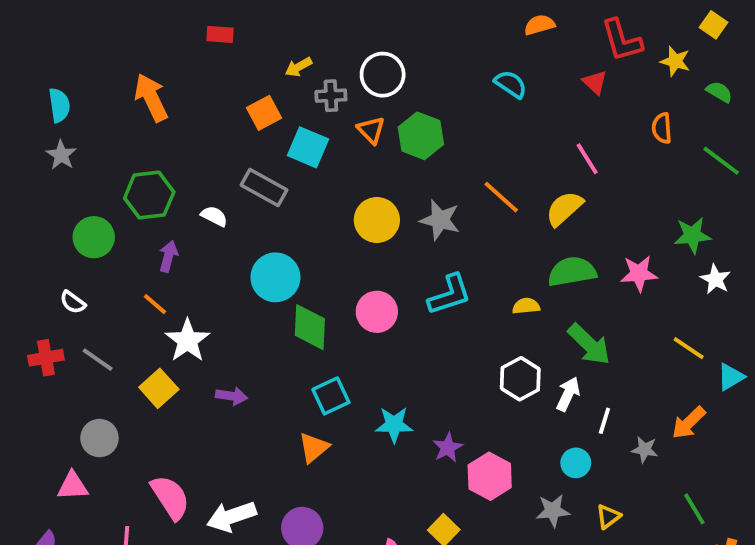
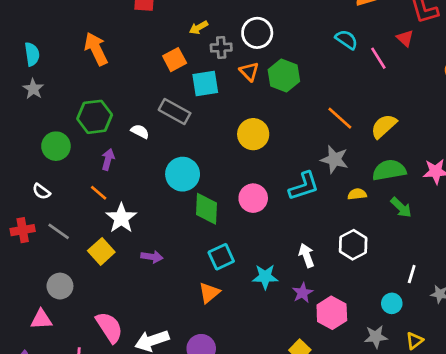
cyan square: (308, 147) -> (205, 84), turned -32
pink line: (587, 159) -> (378, 58), moved
gray star: (440, 220) -> (334, 159), moved
green arrow: (589, 344) -> (401, 207), moved, size x0.7
white arrow: (568, 394) -> (306, 255), moved, turned -45

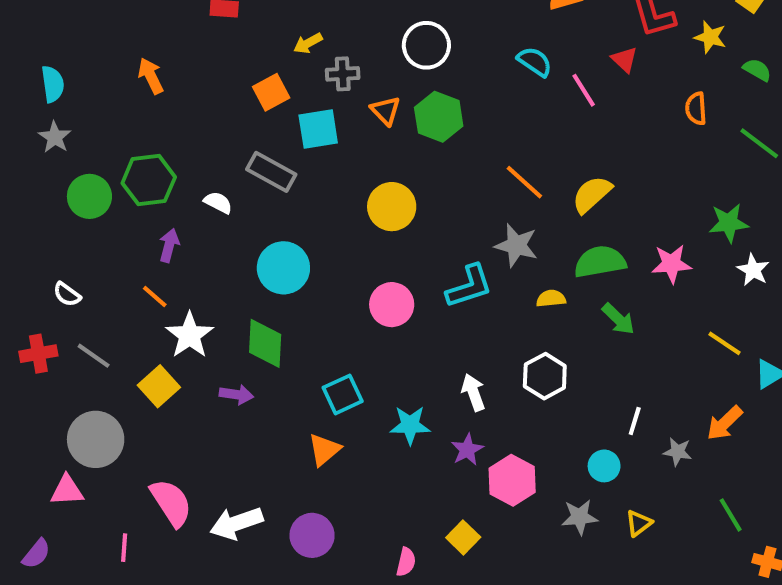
white circle: (257, 33) -> (426, 45), moved
orange arrow: (96, 49) -> (151, 76), size x0.7
green circle: (56, 146) -> (89, 196), moved
green diamond: (207, 209) -> (265, 343), moved
gray circle: (60, 286) -> (96, 439), size x1.4

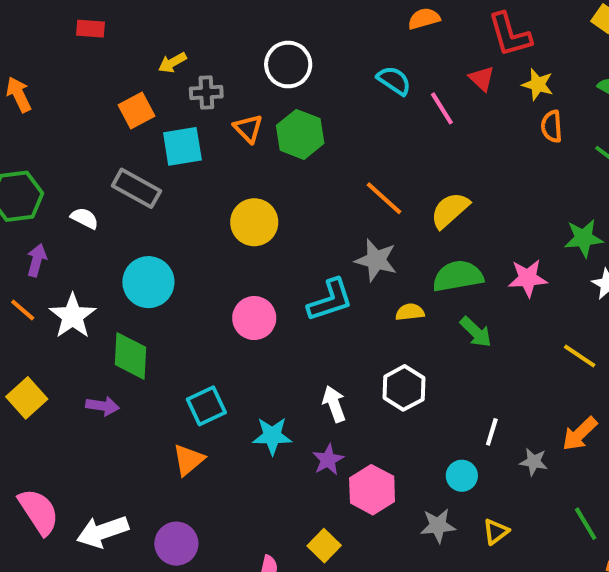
yellow star: (710, 37) -> (538, 84), moved
white star: (190, 335) -> (73, 316), moved

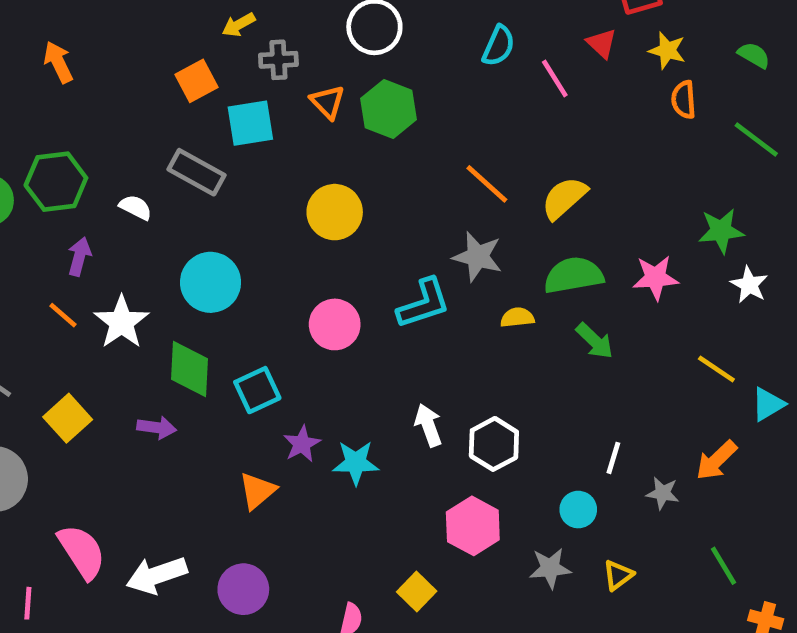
cyan semicircle: (394, 81) -> (499, 46), turned 80
white hexagon: (404, 388) -> (494, 444), moved
cyan square: (206, 406) -> (257, 390), moved
purple star: (328, 460) -> (302, 444), moved

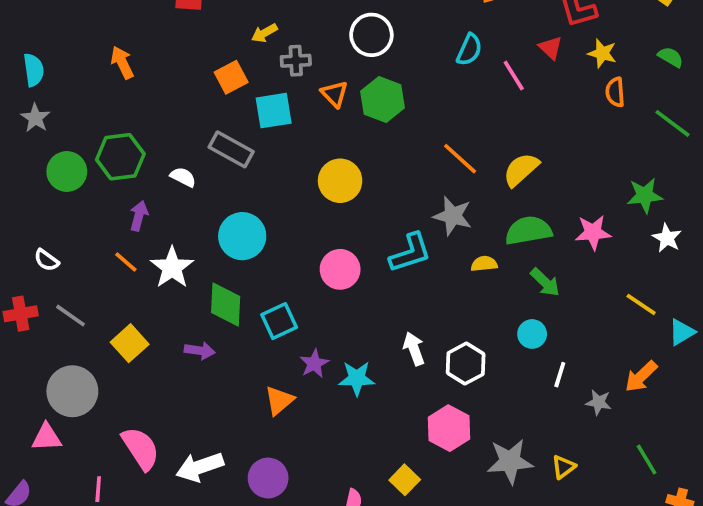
cyan circle: (578, 510) -> (532, 334), moved
gray star: (550, 568) -> (510, 461), size x1.4

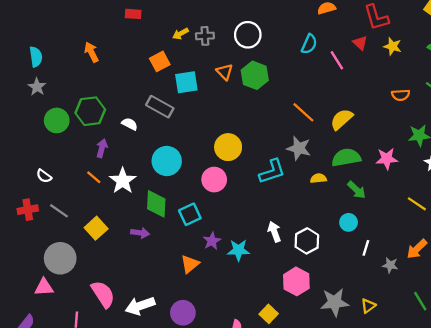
gray cross: (296, 61) -> (205, 36), moved
orange semicircle: (615, 92) -> (401, 95), moved, turned -90
yellow circle: (340, 181) -> (228, 147), moved
pink circle: (340, 269) -> (214, 180), moved

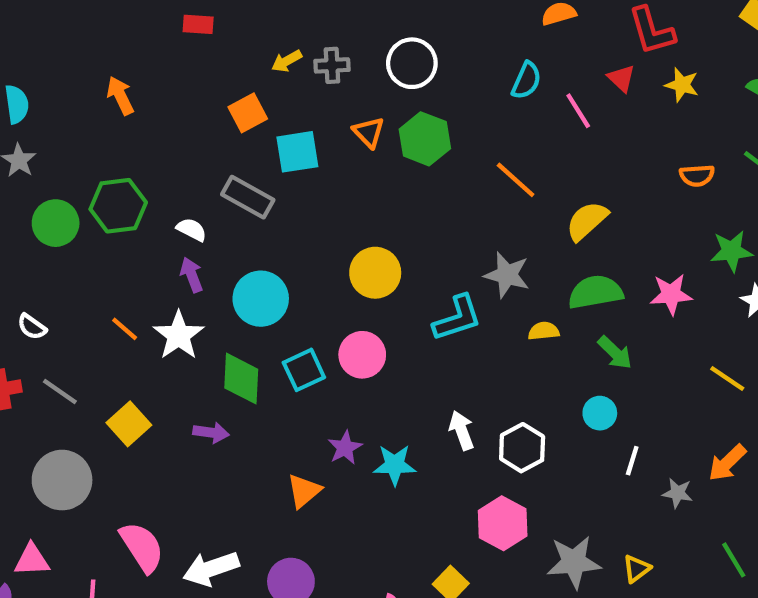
orange line: (303, 112) -> (516, 180), moved
purple arrow: (102, 148) -> (192, 275), moved, turned -36
pink circle: (214, 180) -> (362, 355), moved
cyan square: (190, 214) -> (304, 370), moved
pink triangle: (44, 287) -> (32, 560), moved

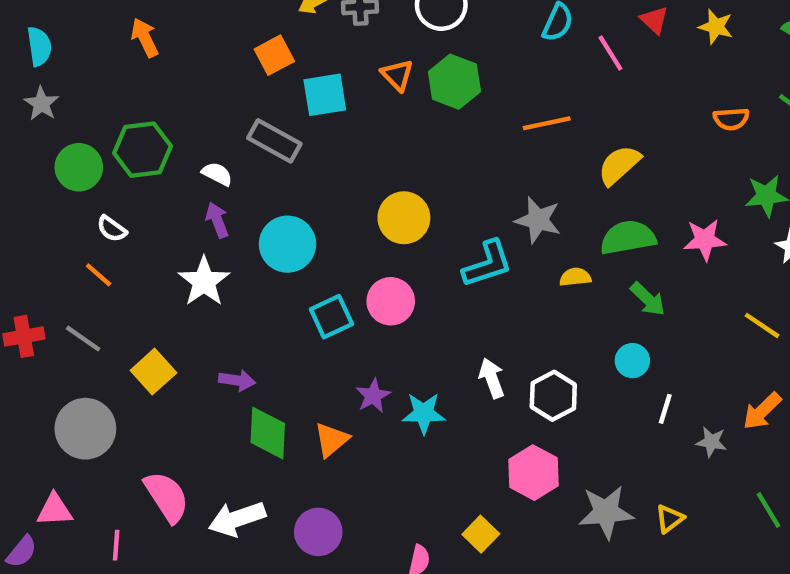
orange line: (516, 180) -> (547, 123), turned -54
white semicircle: (32, 327) -> (112, 229), moved
orange line: (125, 329) -> (99, 275), moved
green diamond: (241, 379) -> (268, 433), moved

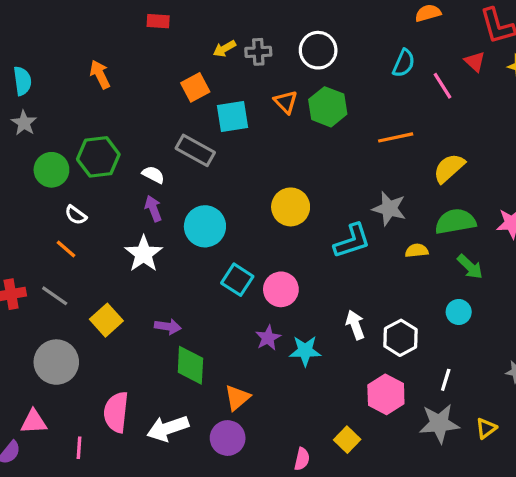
pink circle: (391, 301) -> (281, 289), moved
cyan square: (331, 317) -> (237, 280), turned -32
white line: (665, 409) -> (446, 380), moved
orange triangle: (331, 440) -> (237, 398), moved
pink semicircle: (167, 497) -> (116, 412), turned -141

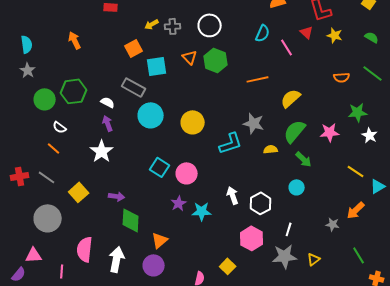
green semicircle: (455, 221) -> (295, 131), turned -40
cyan circle: (205, 226) -> (151, 115), moved
white arrow: (168, 428) -> (117, 259), turned 120

